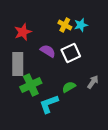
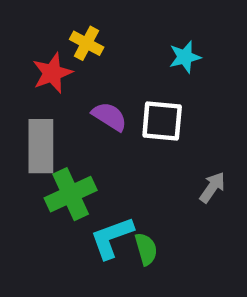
yellow cross: (65, 25) -> (87, 43), moved
white square: (71, 53) -> (162, 121), turned 30
green semicircle: (69, 87) -> (146, 249), moved, turned 104

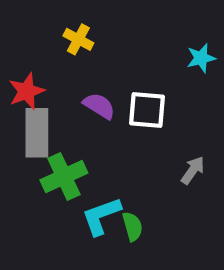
cyan star: (185, 57) -> (201, 58), moved
red star: (52, 73) -> (26, 91), moved

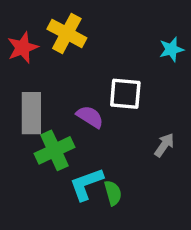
yellow cross: (78, 39) -> (67, 33), size x1.5
red star: (26, 91) -> (23, 48), moved
purple semicircle: (99, 106) -> (90, 117), moved

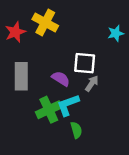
gray arrow: (164, 145) -> (92, 83), moved
green cross: (54, 150) -> (49, 110), moved
cyan L-shape: (86, 184) -> (68, 105), moved

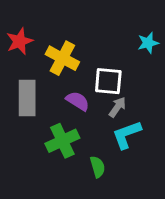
yellow cross: (45, 23) -> (62, 58), moved
cyan L-shape: (68, 105) -> (127, 135), moved

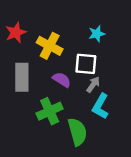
cyan star: (148, 43) -> (97, 34), moved
cyan L-shape: (127, 135) -> (100, 106), turned -40
green semicircle: (98, 167) -> (77, 132), size x1.6

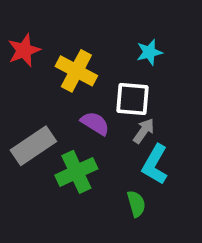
gray rectangle: (22, 77) -> (33, 146), moved, turned 56
green semicircle: (77, 132) -> (136, 204), moved, size x0.6

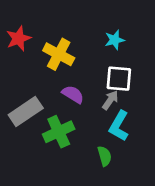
white square: (133, 99) -> (119, 79), moved

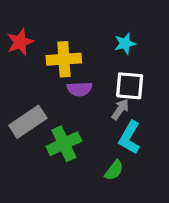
yellow cross: (59, 54) -> (64, 59), turned -32
purple semicircle: (73, 94) -> (80, 89), moved, turned 145
green semicircle: (105, 156) -> (114, 170), turned 54

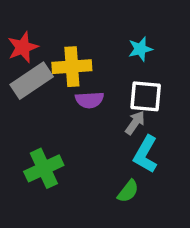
gray rectangle: (28, 122) -> (32, 81), moved
green cross: (64, 144) -> (44, 168), moved

